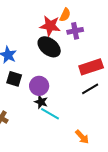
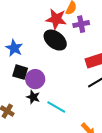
purple circle: (39, 86) -> (35, 79), moved
black star: (41, 102) -> (33, 97), moved

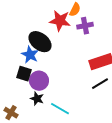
black ellipse: (55, 40) -> (40, 42), moved
blue star: (14, 48) -> (30, 55), moved

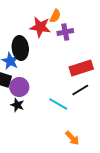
black ellipse: (40, 42) -> (20, 48), turned 45
cyan line: (60, 109) -> (58, 104), moved

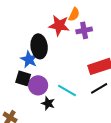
cyan line: (58, 104) -> (67, 90), moved
black star: (17, 105) -> (48, 103), moved

